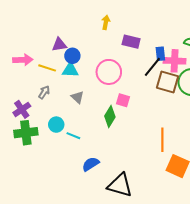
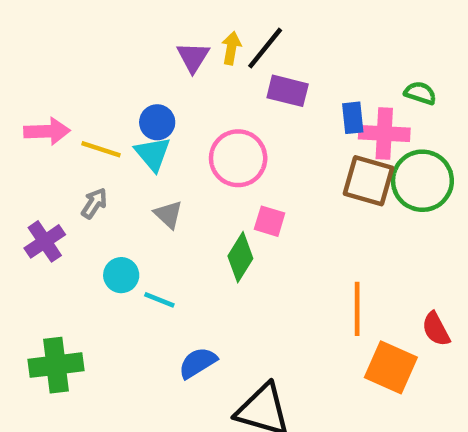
purple triangle: (59, 45) -> (193, 57), moved, turned -49
black line: (152, 67) -> (265, 48), moved
cyan triangle: (70, 70) -> (153, 154), turned 48
green cross: (26, 133) -> (56, 365), moved

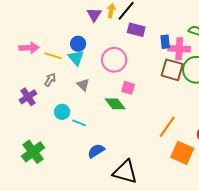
green diamond: (240, 257) -> (115, 104), turned -70
orange line: (357, 309) -> (167, 127), turned 35
green cross: (56, 365) -> (33, 152), turned -30

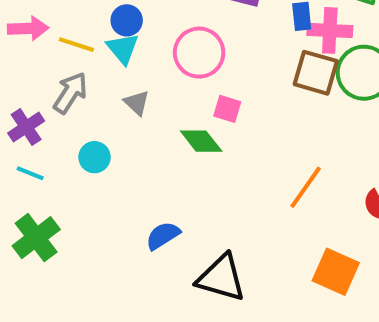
gray arrow: (50, 80) -> (70, 93), size x1.5
cyan line: (79, 123) -> (30, 173), moved
orange square: (182, 153) -> (336, 272), moved

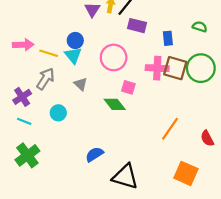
pink cross: (330, 30) -> (157, 68), moved

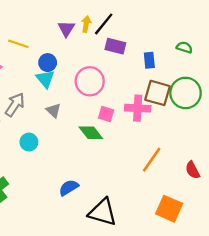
yellow line: (49, 53) -> (18, 44), moved
pink cross: (157, 68) -> (138, 108), moved

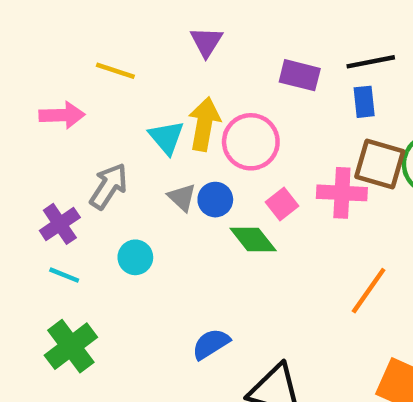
yellow arrow: (86, 24) -> (204, 124), moved, size x1.6
black line: (104, 24) -> (371, 62), moved, turned 40
blue circle: (48, 63) -> (215, 200), moved
pink square: (106, 114) -> (282, 204), turned 35

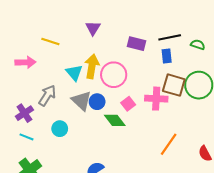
gray triangle: (182, 197) -> (82, 101), size x1.5

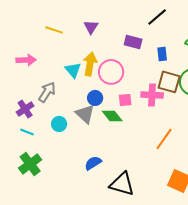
black line: (170, 37) -> (157, 17), moved, turned -30
yellow line: (50, 41) -> (54, 30), moved
gray triangle: (82, 101) -> (85, 114), moved
pink square: (128, 104) -> (125, 100), turned 32

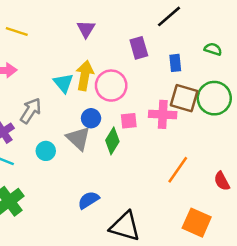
yellow line: (54, 30) -> (17, 31), moved
purple rectangle: (133, 42) -> (139, 48), turned 60
green diamond: (112, 116) -> (112, 141), turned 70

